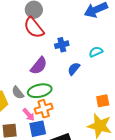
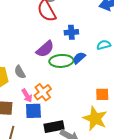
green ellipse: (40, 91) -> (61, 61), moved
orange cross: (44, 109) -> (43, 92), turned -30

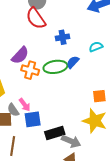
purple semicircle: (45, 49) -> (20, 55), moved
gray semicircle: (20, 72) -> (13, 110), moved
orange cross: (43, 92) -> (30, 70), moved, turned -30

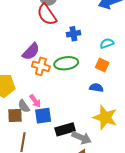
blue semicircle: (73, 62) -> (96, 88), moved, turned 56
orange square: (99, 96) -> (102, 65), moved, turned 32

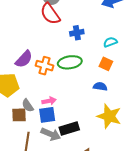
purple semicircle: (31, 52) -> (24, 59), moved
pink arrow: (35, 101) -> (49, 101), moved, turned -64
gray arrow: (82, 138) -> (51, 134), moved

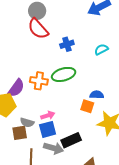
purple semicircle: (24, 59) -> (16, 88), moved
orange square: (106, 64) -> (87, 106), moved
gray semicircle: (28, 105) -> (27, 123), turned -32

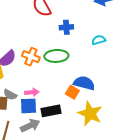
blue semicircle: (97, 95) -> (84, 83), size x1.5
black rectangle: (71, 140) -> (51, 111), moved
gray arrow: (54, 148) -> (30, 126), turned -54

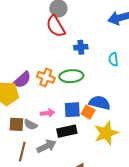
cyan semicircle: (99, 40) -> (113, 59), turned -80
gray semicircle: (10, 95) -> (31, 125), moved
blue square: (28, 106) -> (72, 110), moved
yellow star: (90, 114) -> (106, 133), turned 30

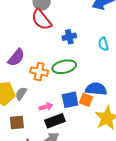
purple semicircle: (22, 80) -> (16, 57), moved
gray semicircle: (31, 125) -> (21, 94), moved, turned 104
black rectangle: (67, 131) -> (55, 121), moved

